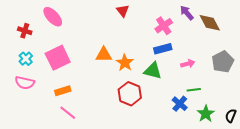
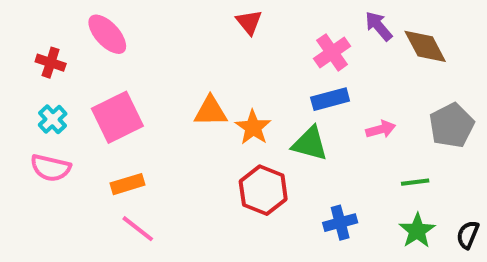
green line: (194, 90) -> (415, 182), moved
blue cross: (180, 104) -> (340, 223), moved, turned 35

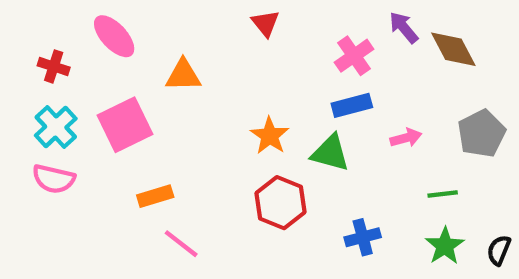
orange triangle: (211, 111) -> (183, 75), moved
cyan cross: (53, 119) -> (56, 127), size x1.4
orange rectangle: (128, 184) -> (155, 196), moved
pink line: (138, 229) -> (181, 244), moved

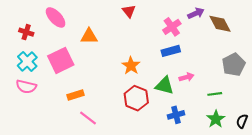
purple arrow: (404, 28) -> (196, 13), turned 105
pink arrow: (406, 138) -> (186, 77), moved
green triangle: (330, 153) -> (164, 86), moved

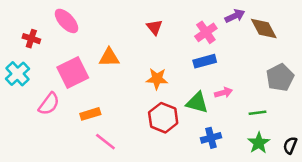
red triangle: (129, 11) -> (154, 27), moved
orange triangle: (89, 36) -> (109, 57), moved
cyan cross: (27, 61) -> (17, 74), moved
orange star: (131, 66) -> (157, 79), turned -30
pink semicircle: (26, 87) -> (49, 104), moved, turned -66

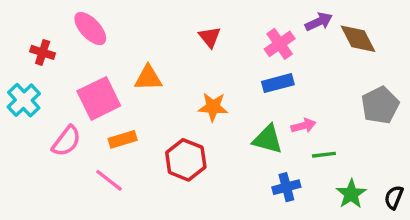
green line: (257, 113) -> (324, 155), moved
orange rectangle: (90, 114) -> (123, 139), moved
red hexagon: (163, 118) -> (186, 160), moved
pink line: (105, 142) -> (109, 180), moved

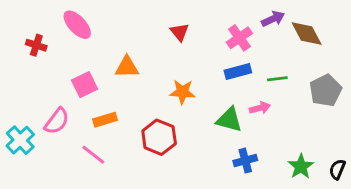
pink square: (99, 98) -> (85, 85), size x0.7
cyan cross: (24, 100) -> (20, 140), moved
green line: (324, 155) -> (277, 79), moved

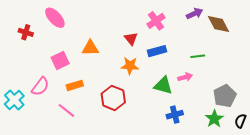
red triangle: (179, 32) -> (131, 39), moved
pink cross: (239, 38) -> (156, 21), moved
blue rectangle: (238, 71) -> (157, 51), moved
gray pentagon: (326, 90) -> (225, 96), moved

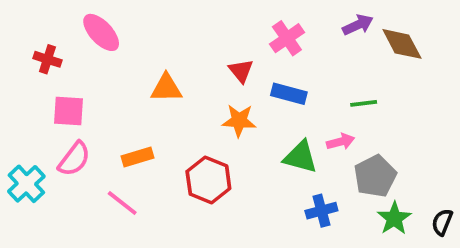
blue rectangle: (157, 51) -> (289, 94), turned 30
pink square: (60, 60) -> (69, 111), moved, turned 30
gray pentagon: (225, 96) -> (375, 176), moved

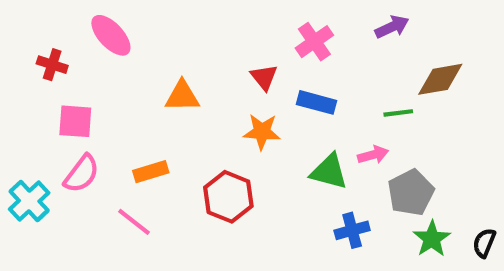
brown diamond: (402, 44) -> (440, 79), moved, turned -72

